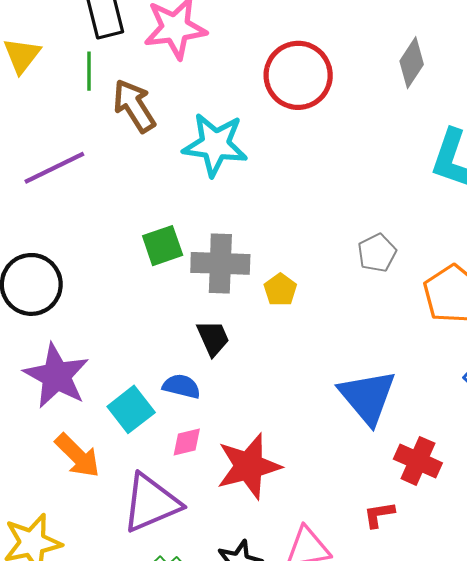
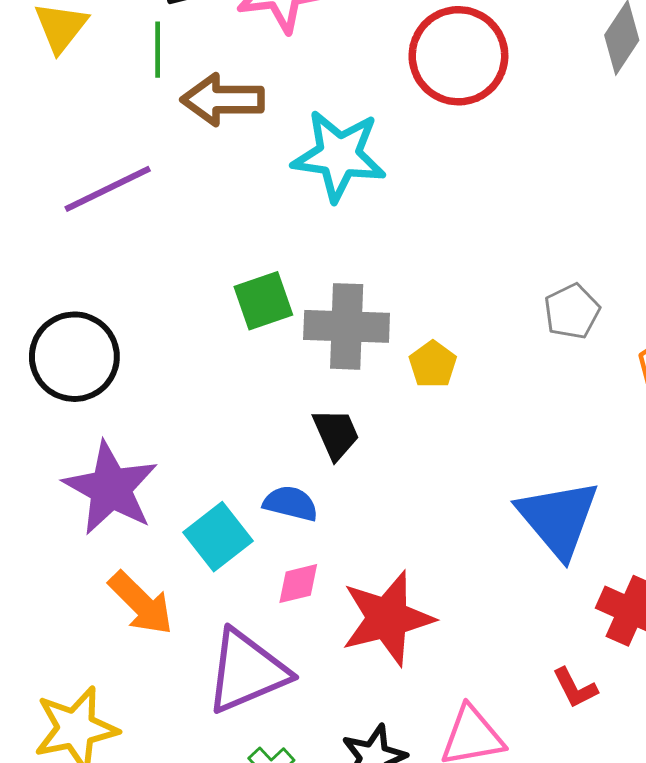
brown arrow: (134, 106) -> (223, 100), turned -58
red L-shape: (379, 515) -> (575, 688), turned -108

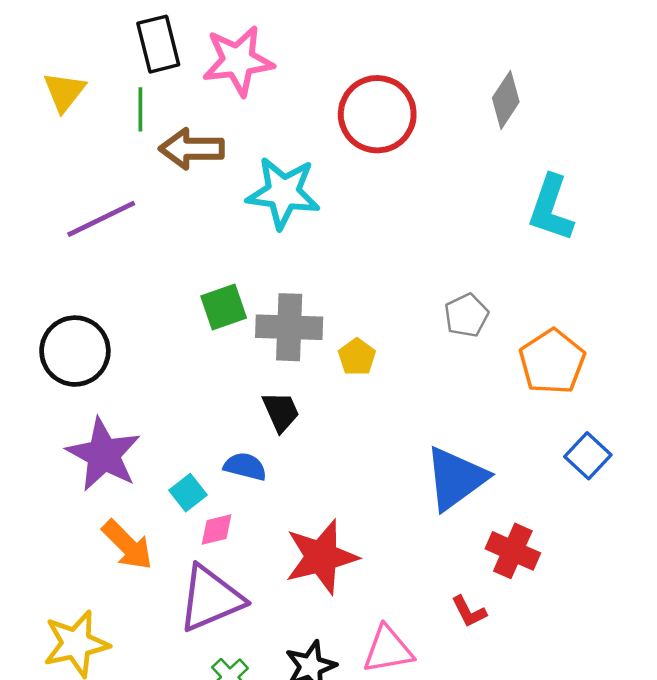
blue triangle: (558, 519) -> (456, 478), turned 34
cyan square: (218, 537) -> (188, 493), size x0.7
pink diamond: (298, 584) -> (217, 530), moved

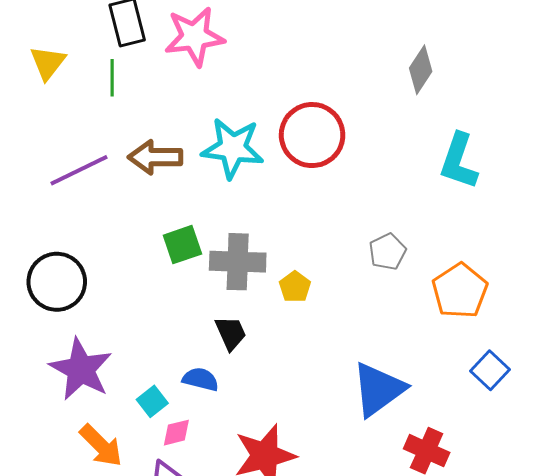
red circle: (377, 114) -> (312, 135), moved
brown arrow: (192, 149) -> (155, 157), moved

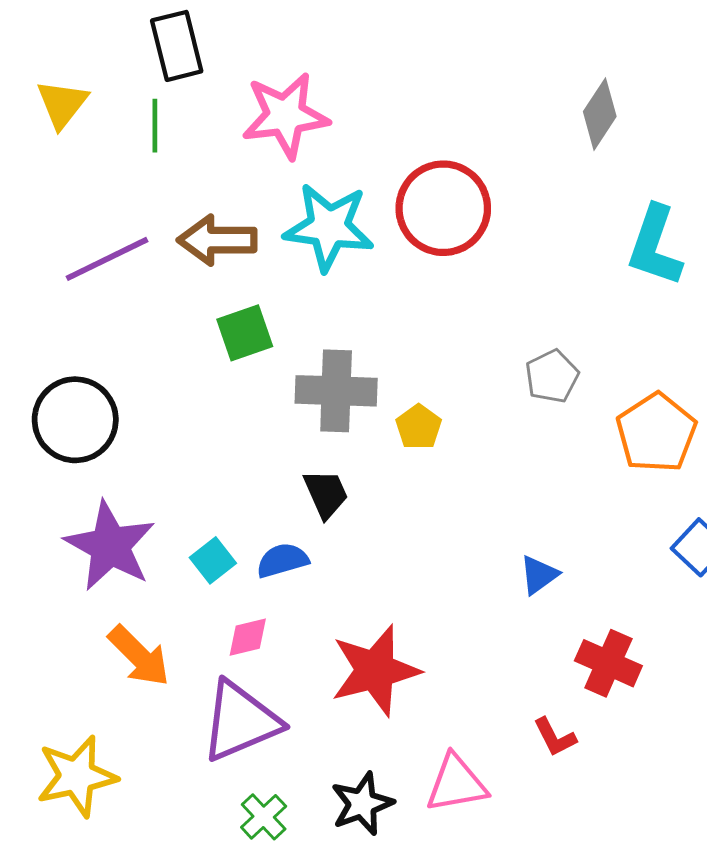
pink star: (194, 37) -> (285, 116), moved
green square: (182, 245) -> (245, 333), moved
blue semicircle: (200, 379) -> (282, 560), turned -30
blue triangle: (378, 389) -> (539, 575), size x0.5
cyan square: (152, 401) -> (213, 560), moved

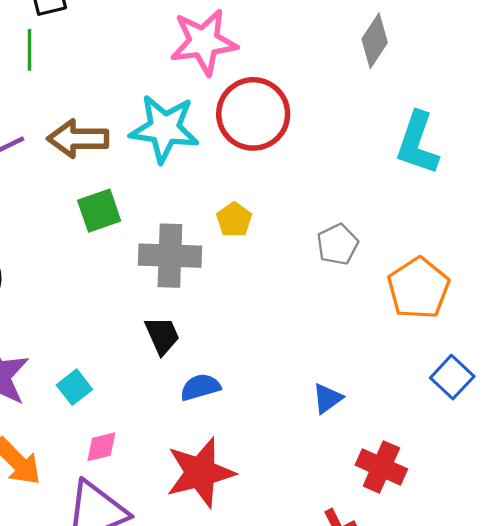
pink star: (285, 116) -> (204, 42), moved
yellow pentagon: (419, 427) -> (234, 220), moved
blue semicircle: (282, 560) -> (200, 387), moved

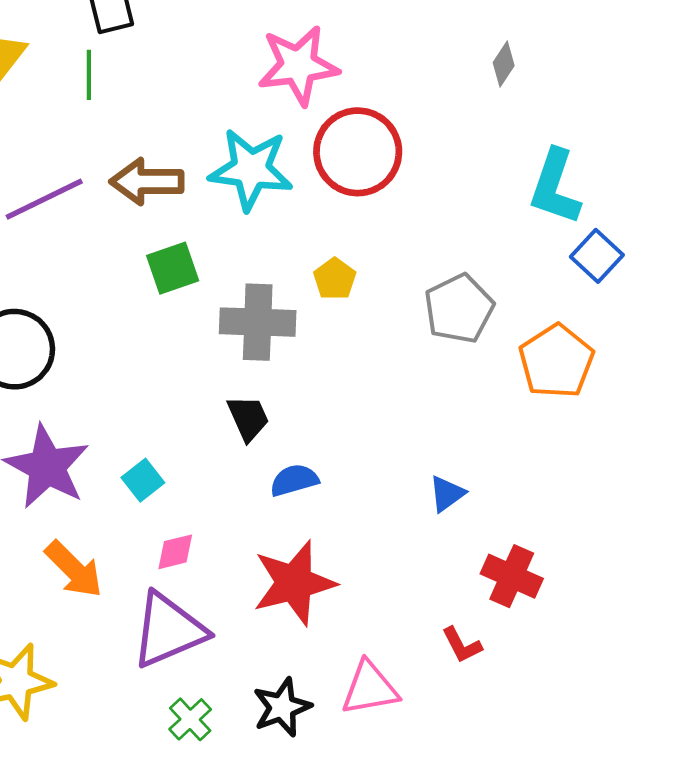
gray diamond: (375, 41) -> (504, 64), size x0.7
gray pentagon: (338, 244) -> (459, 309), size x1.4
blue square: (452, 377) -> (597, 256), moved

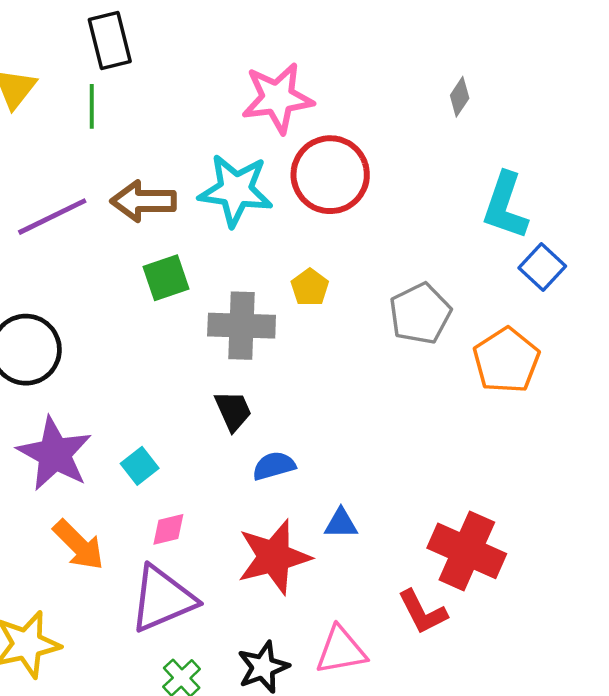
blue triangle: (447, 494) -> (341, 523), moved, turned 36
red cross: (512, 576) -> (467, 551), size x1.4
red L-shape: (462, 645) -> (422, 612), size x1.4

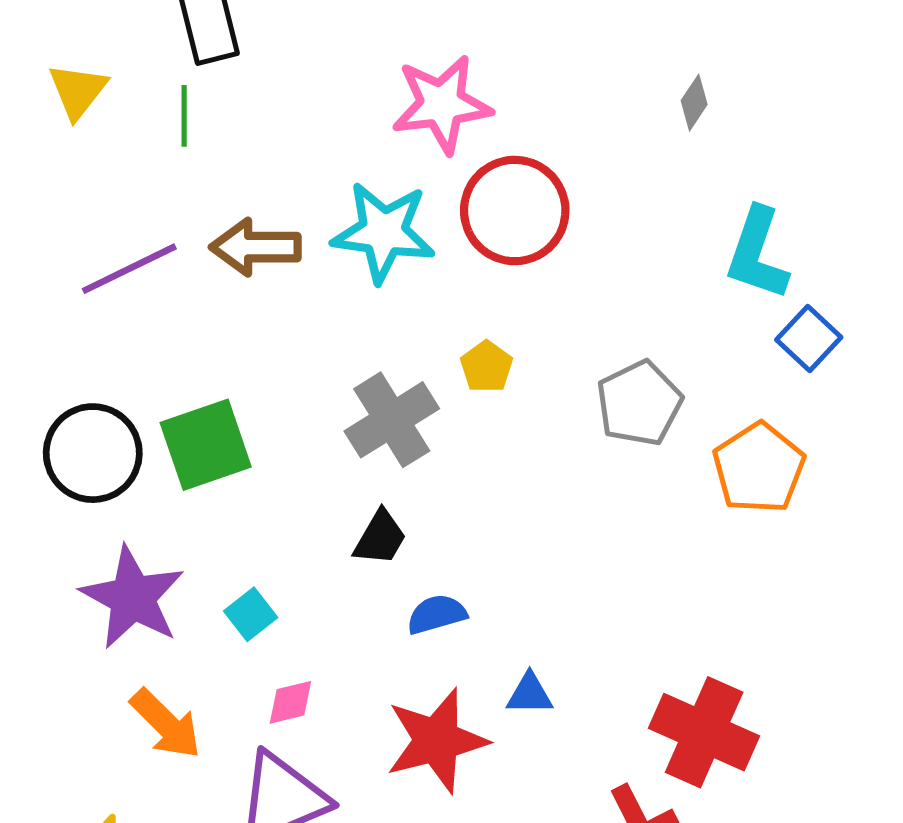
green square: (166, 278) -> (206, 445), moved, size x1.4
gray cross: (242, 326) -> (392, 420), turned -34
black trapezoid: (233, 411) -> (380, 538), turned 54

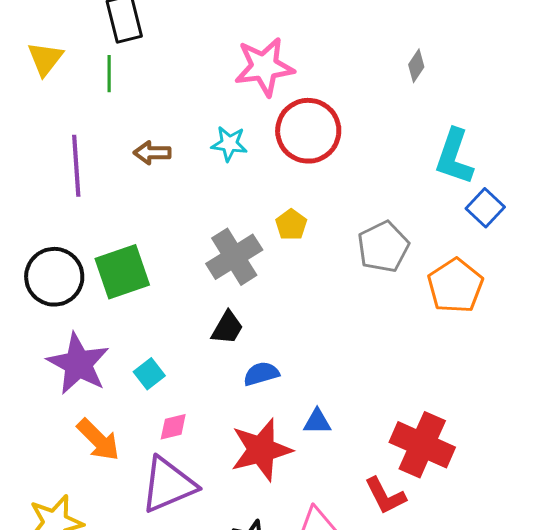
cyan star: (383, 232) -> (229, 144), size x0.6
brown arrow: (256, 247) -> (152, 153), size x0.7
purple line: (129, 269) -> (76, 166), turned -68

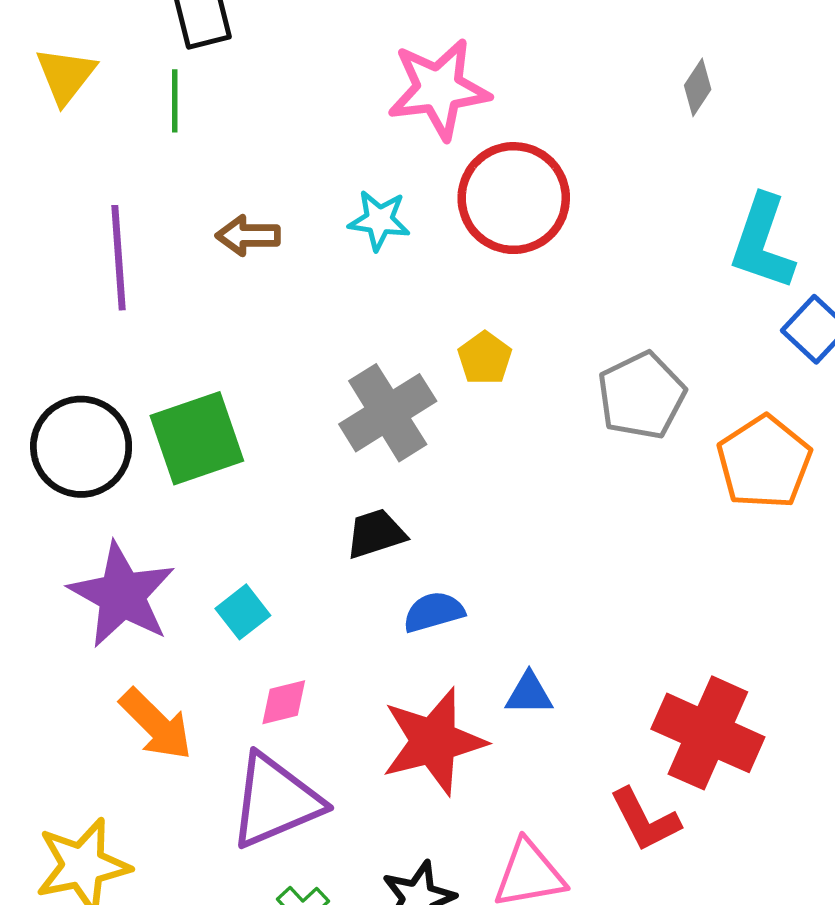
black trapezoid: (227, 328) -> (376, 534), turned -138

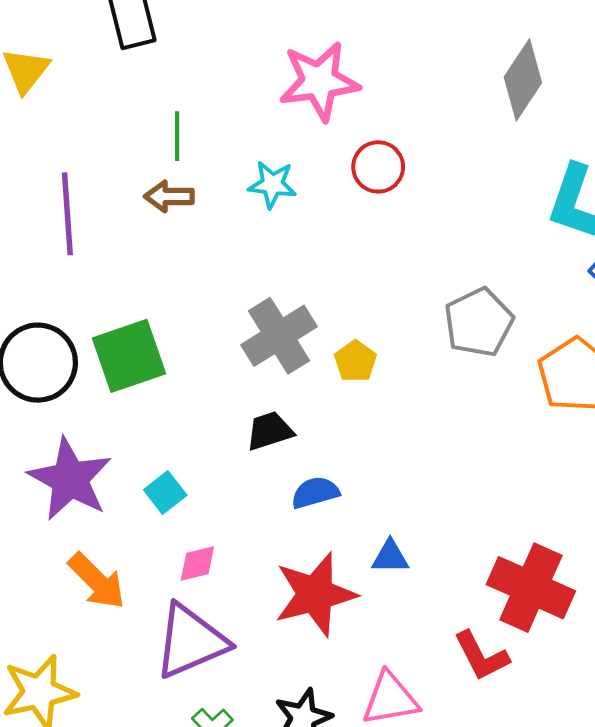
gray diamond: (698, 87) -> (523, 80), size x1.8
green line: (175, 101) -> (177, 136), moved
red circle: (514, 198) -> (378, 167), size x0.6
yellow pentagon: (485, 358) -> (355, 361), moved

